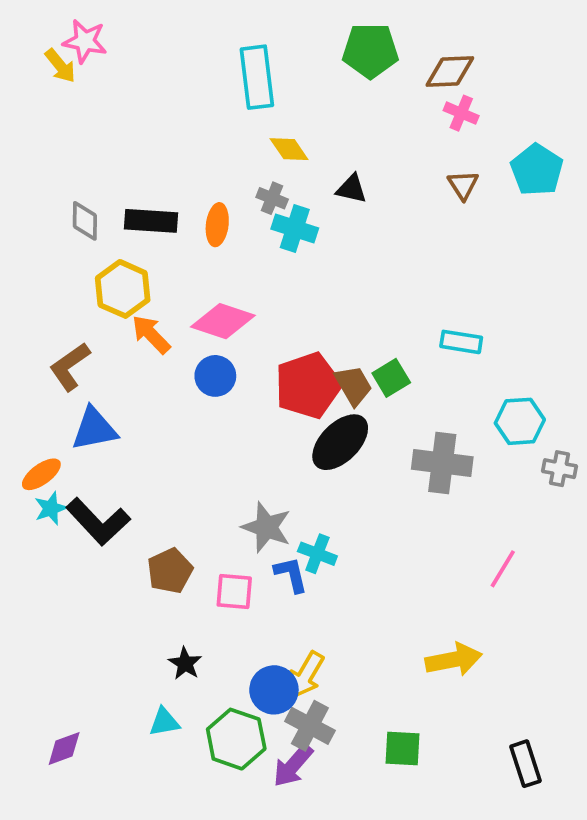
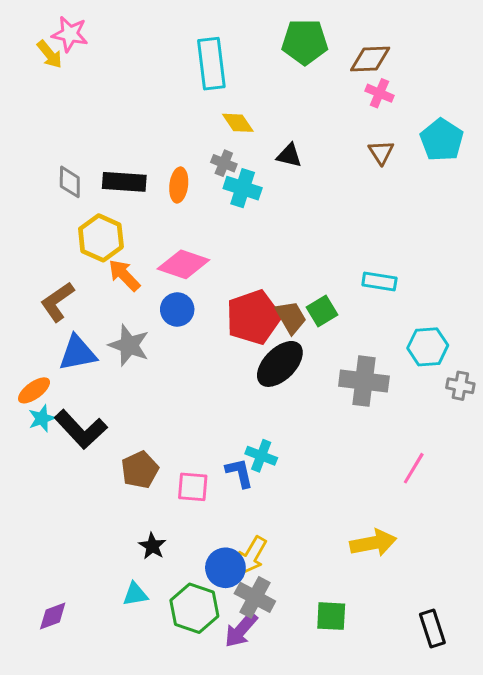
gray star: (266, 527) -> (129, 345), moved

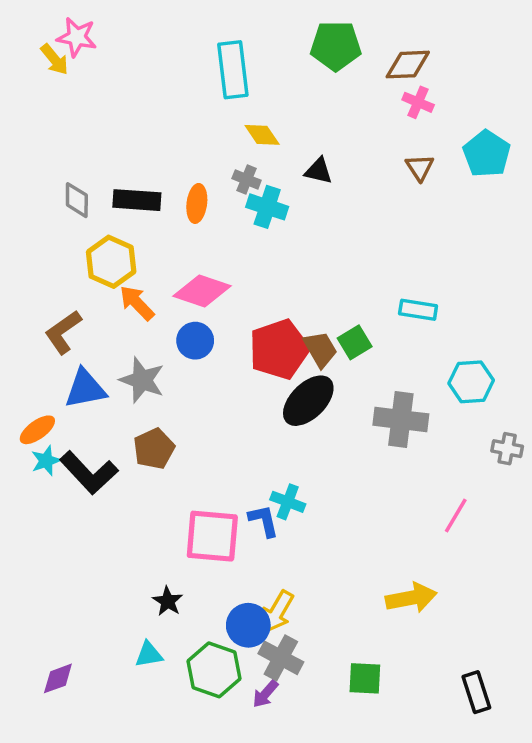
gray cross: (460, 386) -> (507, 449), moved
brown pentagon: (140, 470) -> (154, 449), moved
pink square: (193, 487) -> (212, 536), size x1.6
purple arrow: (241, 630) -> (265, 694), size x0.7

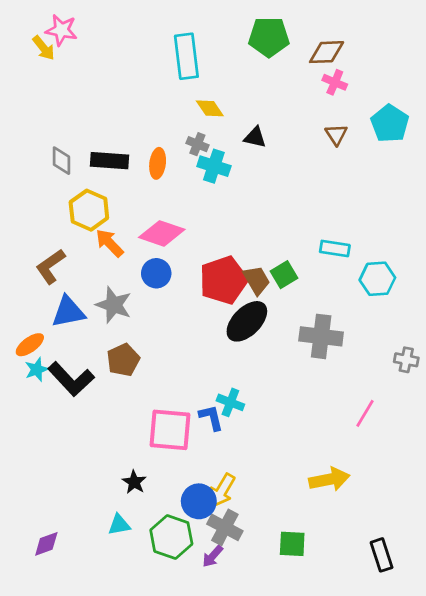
cyan hexagon: (471, 382) -> (377, 279), moved

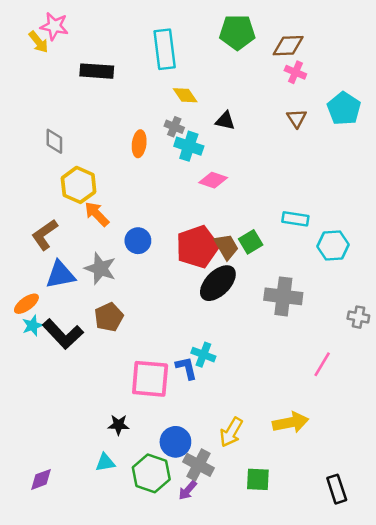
black rectangle: (110, 161) -> (97, 71), moved
pink diamond: (162, 233) -> (213, 180), moved, size x0.7
black star: (134, 482) -> (119, 425), turned -30
yellow arrow: (222, 490) -> (231, 432), moved

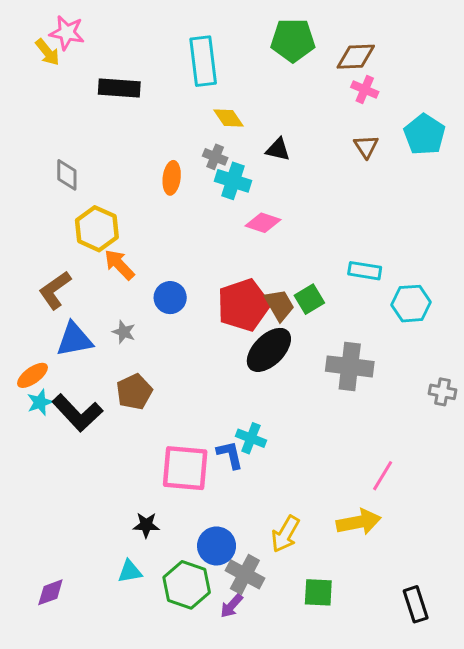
gray star: (100, 269) -> (124, 332), size x0.6
pink line: (322, 364) -> (383, 476), moved

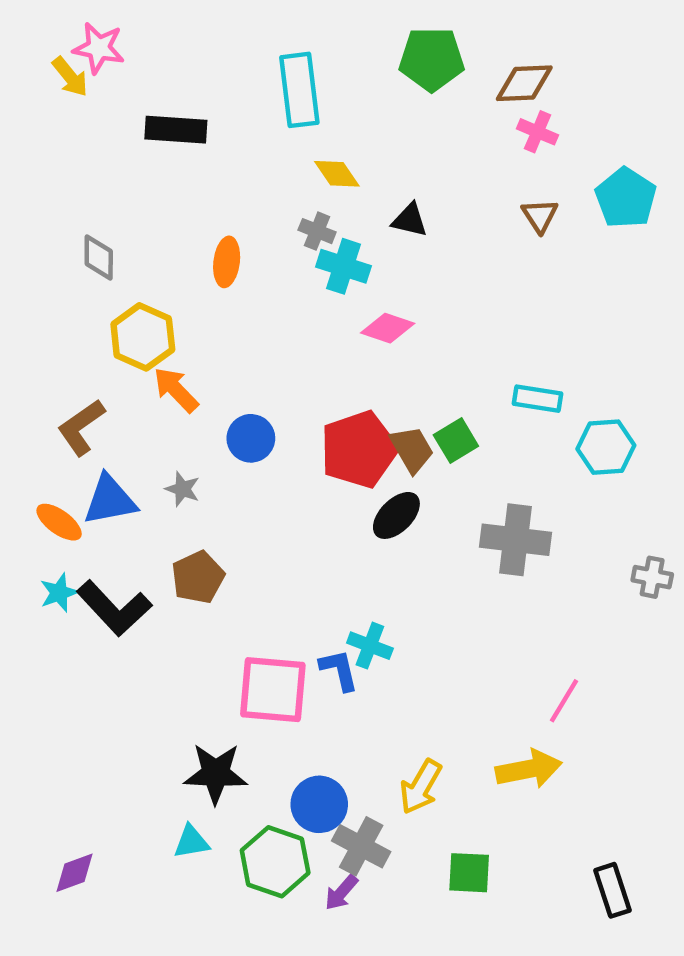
orange ellipse: (172, 178) -> (227, 262), moved
black ellipse: (269, 350) -> (396, 515), size x0.7
orange ellipse: (32, 375) -> (59, 522), moved, turned 72
black star: (146, 525) -> (216, 773), size x1.6

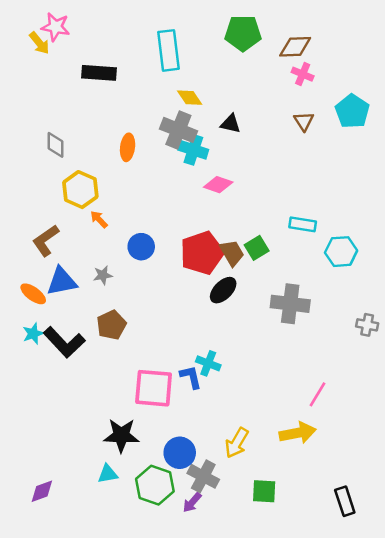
gray cross: (317, 231) -> (178, 130), size x1.8
orange arrow: (176, 390) -> (99, 219), size x0.7
gray star: (183, 489) -> (103, 275), turned -30

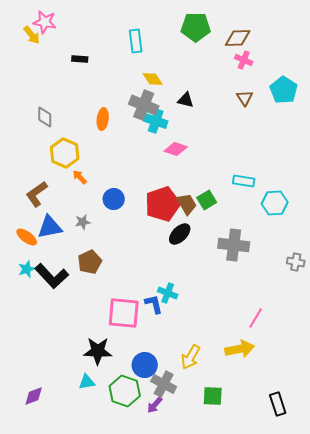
cyan rectangle: (168, 50) -> (136, 41), size x0.7
black rectangle: (99, 73) -> (80, 59), size x0.6

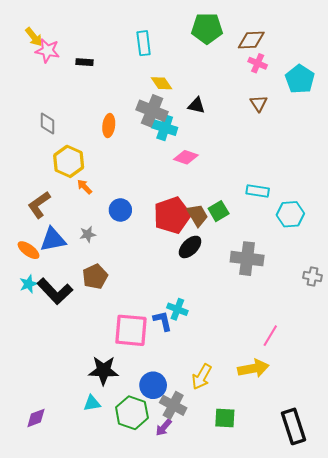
pink star: (45, 22) -> (48, 51), moved
cyan pentagon: (284, 90) -> (300, 79), moved
black rectangle: (278, 404) -> (294, 426), size x1.4

